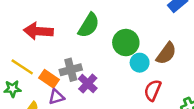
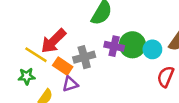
red arrow: (38, 31) -> (53, 41), moved, turned -48
green circle: (126, 43) -> (132, 45), moved
purple cross: (88, 84) -> (114, 46), moved, turned -30

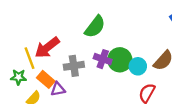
yellow line: (36, 55) -> (30, 58), turned 30
orange rectangle: (63, 66) -> (46, 79), moved

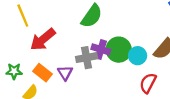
yellow line: (30, 58) -> (23, 16), moved
gray cross: (74, 66) -> (87, 58), moved
purple triangle: (58, 89) -> (65, 73), moved, turned -49

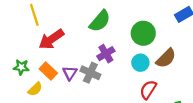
purple cross: (101, 49) -> (106, 54), turned 36
green circle: (119, 50) -> (143, 33), moved
gray cross: (87, 58) -> (90, 73), moved, turned 30

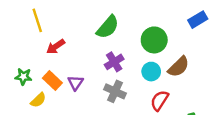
red arrow: (51, 39) -> (56, 47), size x0.7
gray cross: (90, 73) -> (115, 91), moved

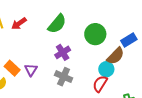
blue rectangle: (198, 20) -> (129, 40), moved
red arrow: (56, 47) -> (19, 24), moved
cyan circle: (151, 72) -> (106, 69), moved

